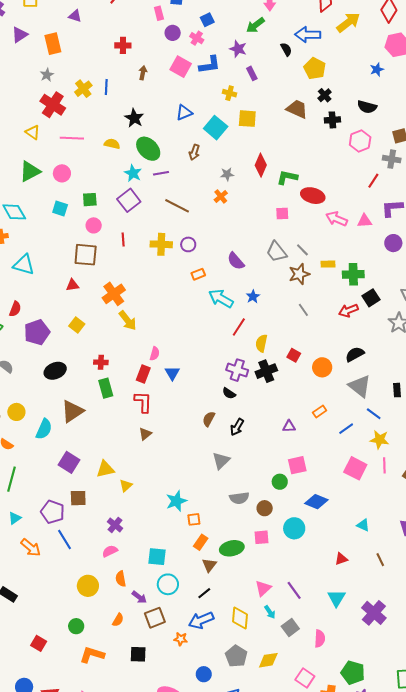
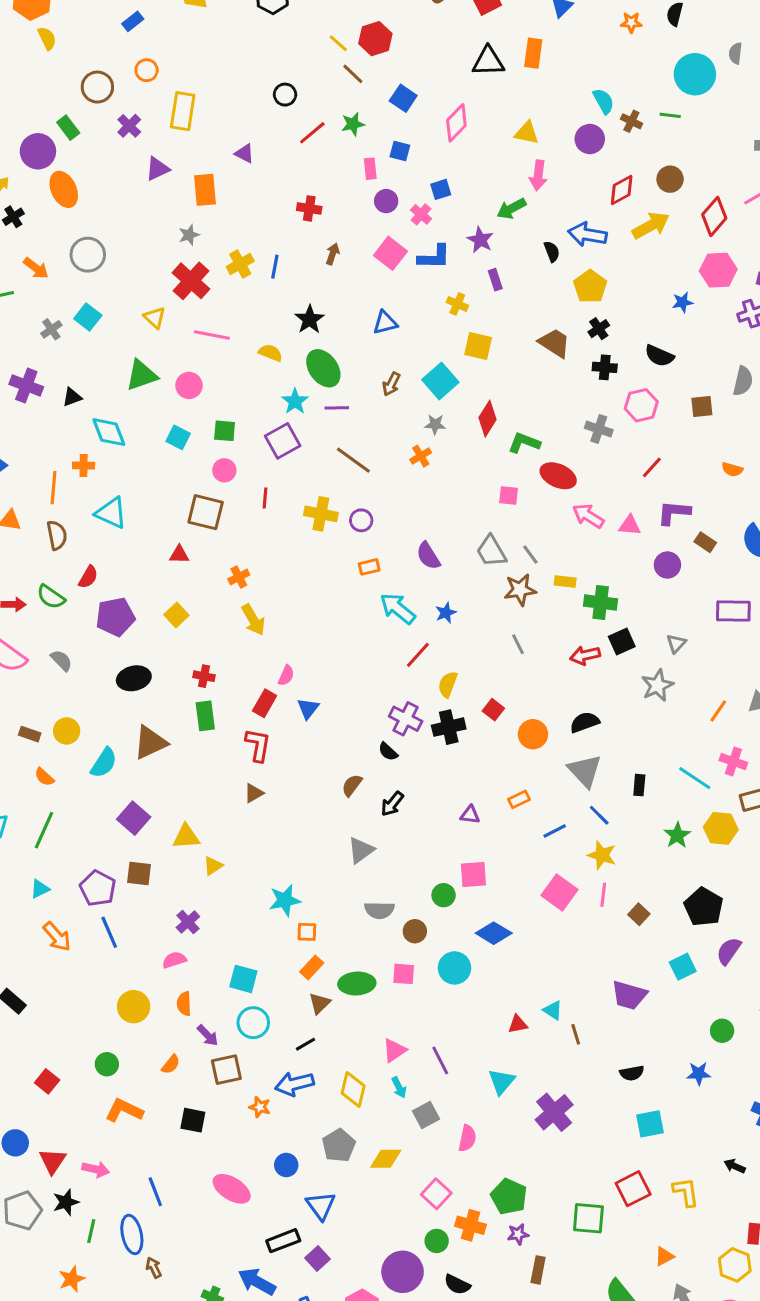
cyan square: (216, 128) -> (440, 381), moved
gray cross: (392, 159) -> (599, 429), moved
orange cross: (114, 294) -> (239, 577), size x0.6
cyan triangle: (363, 525) -> (553, 1010), moved

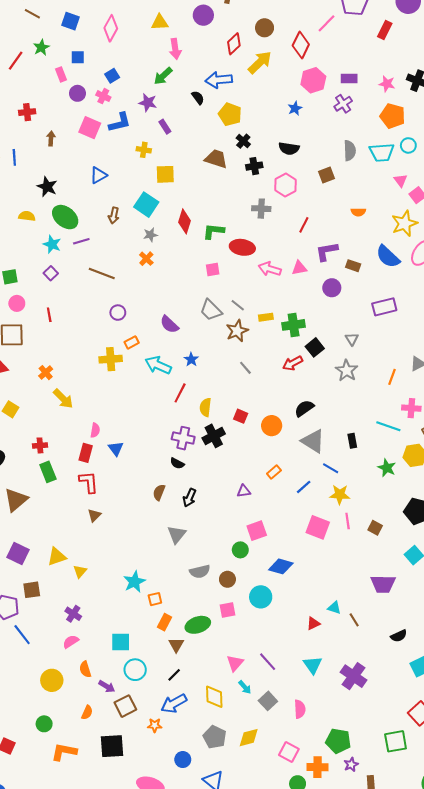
purple square: (283, 441) -> (51, 273), size x0.6
yellow cross: (321, 514) -> (111, 359), moved
black square: (193, 1120) -> (112, 746), size x1.4

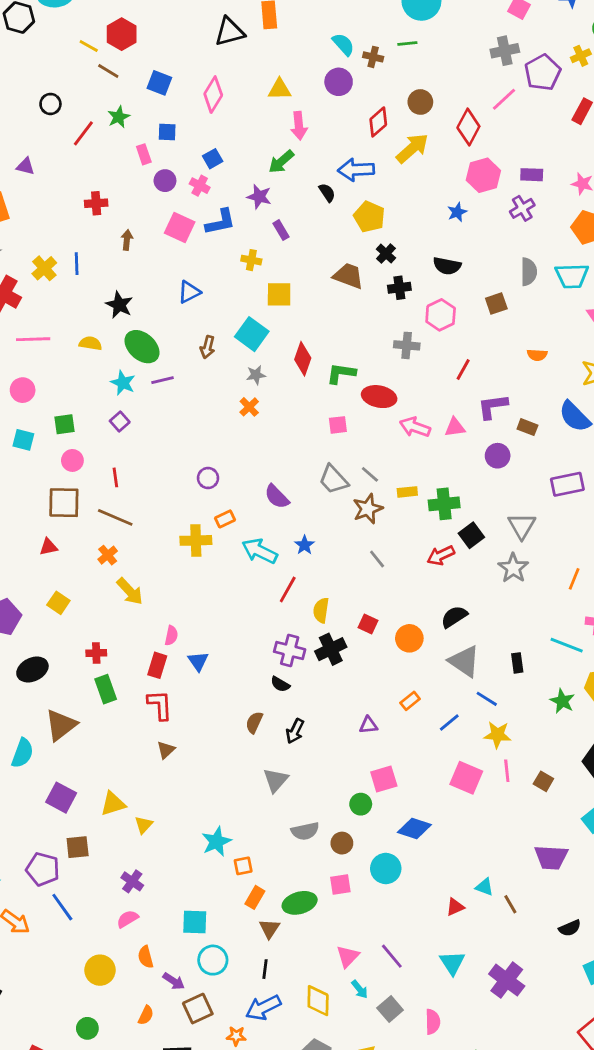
brown line: (102, 273) -> (115, 517), moved
gray triangle: (352, 339) -> (522, 526), size x1.5
black line: (174, 675) -> (265, 969), turned -40

